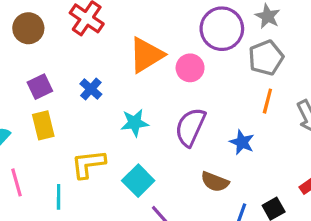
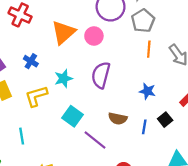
blue star: (242, 142) -> (147, 91), moved
yellow L-shape: (88, 164) -> (36, 96), moved
brown semicircle: (215, 182) -> (118, 119), moved

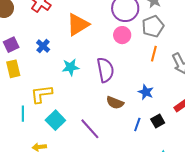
pink circle: (94, 36) -> (122, 35), moved
purple semicircle: (101, 75) -> (105, 70), turned 145
yellow L-shape: (36, 96) -> (41, 94), moved
cyan square: (72, 116) -> (55, 120), moved
brown semicircle: (118, 119) -> (115, 103), moved

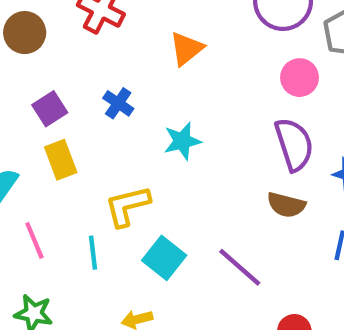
orange triangle: (78, 25) -> (186, 49), size x0.7
pink circle: (122, 35) -> (300, 78), moved
purple semicircle: (105, 70) -> (294, 144), moved

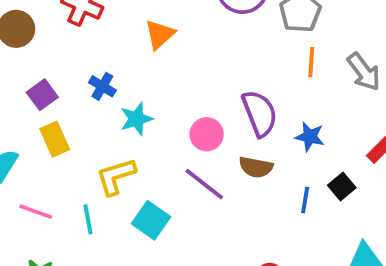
pink circle: (300, 78) -> (207, 134), moved
cyan star: (182, 141) -> (136, 119), moved
pink line: (34, 240) -> (36, 212), turned -44
purple line: (240, 267) -> (204, 184), moved

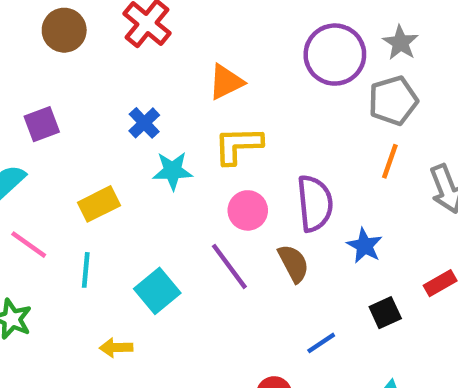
purple square: (42, 95) -> (42, 124), moved
yellow rectangle: (55, 139) -> (99, 204), moved, turned 72
brown semicircle: (256, 167) -> (293, 263), turned -144
yellow L-shape: (116, 176) -> (238, 145), moved
blue line: (305, 200) -> (321, 343), moved, turned 32

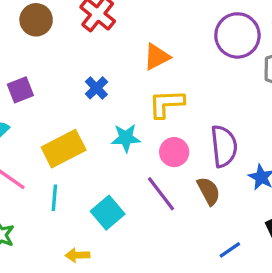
cyan star: (173, 171) -> (126, 138), moved
yellow rectangle: (99, 204) -> (64, 149), size x1.4

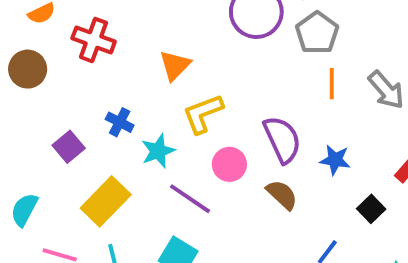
purple square: (20, 90) -> (69, 147), moved
cyan star: (126, 138) -> (158, 151), moved
purple line: (161, 194) -> (190, 199), moved

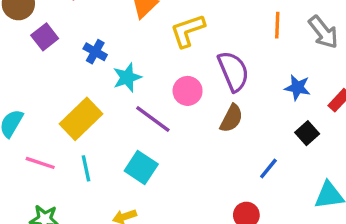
yellow L-shape: (203, 114) -> (188, 31), moved
purple square: (69, 147) -> (45, 37), moved
blue star: (335, 160) -> (297, 88), moved
brown semicircle: (282, 195) -> (231, 118), turned 72

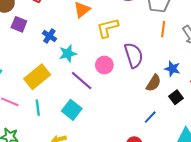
purple square: (45, 37) -> (19, 24), turned -35
brown semicircle: (231, 118) -> (154, 83), moved

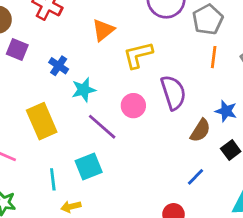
yellow rectangle: (37, 77) -> (42, 121), turned -75
cyan line: (38, 108) -> (53, 179), moved
cyan square: (72, 110) -> (89, 167), turned 30

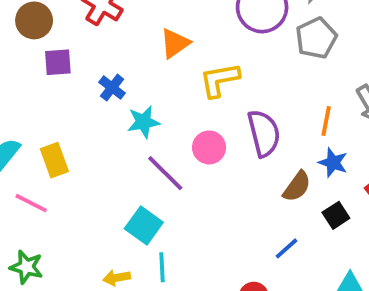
purple square: (17, 49) -> (58, 62), turned -30
orange line: (214, 57) -> (326, 121), moved
yellow rectangle: (42, 121) -> (54, 160), moved, size x0.7
cyan square: (89, 167) -> (144, 225), turned -36
cyan line: (53, 179) -> (162, 267), moved

